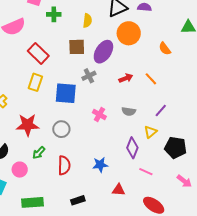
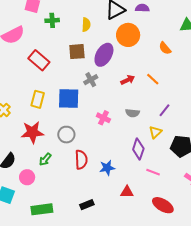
yellow rectangle: (35, 82) -> (38, 99), moved
red semicircle: (64, 165) -> (81, 160), moved

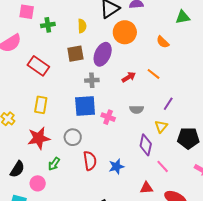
gray cross: (91, 80) -> (92, 80), turned 32
blue square: (69, 99) -> (85, 106), moved
pink line: (153, 172) -> (163, 166), turned 32
red triangle: (127, 192) -> (146, 188), moved

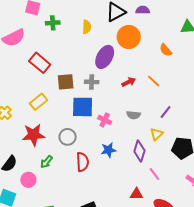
brown square: (75, 54) -> (66, 82), moved
yellow rectangle: (41, 105) -> (39, 102), turned 36
blue star: (116, 166) -> (108, 150), moved

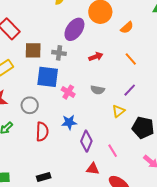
orange semicircle: (166, 50) -> (127, 28), moved, turned -96
orange line: (154, 81) -> (131, 59), moved
purple diamond: (139, 151) -> (86, 141), moved

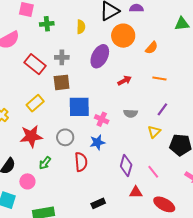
gray cross: (59, 53) -> (62, 57), moved
orange line: (131, 59) -> (159, 79), turned -32
blue star: (69, 122) -> (97, 142), moved
black rectangle: (44, 177) -> (98, 203), moved

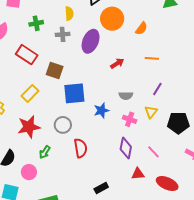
green cross: (47, 24) -> (36, 23), moved
gray cross: (62, 57) -> (63, 34), moved
brown square: (62, 82) -> (55, 71), turned 30
pink cross: (102, 119) -> (130, 119), moved
blue star: (97, 142) -> (101, 110), moved

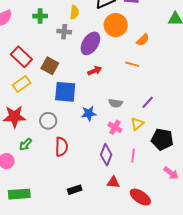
red rectangle: (27, 55) -> (21, 57), moved
orange line: (152, 58) -> (132, 64), moved
red arrow: (117, 63) -> (95, 71), moved
pink line: (153, 152) -> (133, 155), moved, turned 40

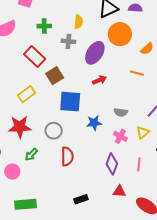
red rectangle: (21, 57) -> (35, 57), moved
brown square: (50, 66) -> (55, 76), turned 30

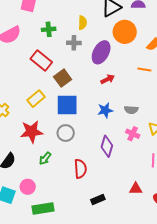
blue square: (70, 102) -> (67, 105), moved
blue star: (94, 123) -> (105, 110), moved
red semicircle: (67, 156) -> (80, 169), moved
purple diamond: (112, 164) -> (107, 146), moved
pink circle: (12, 172) -> (28, 187), moved

